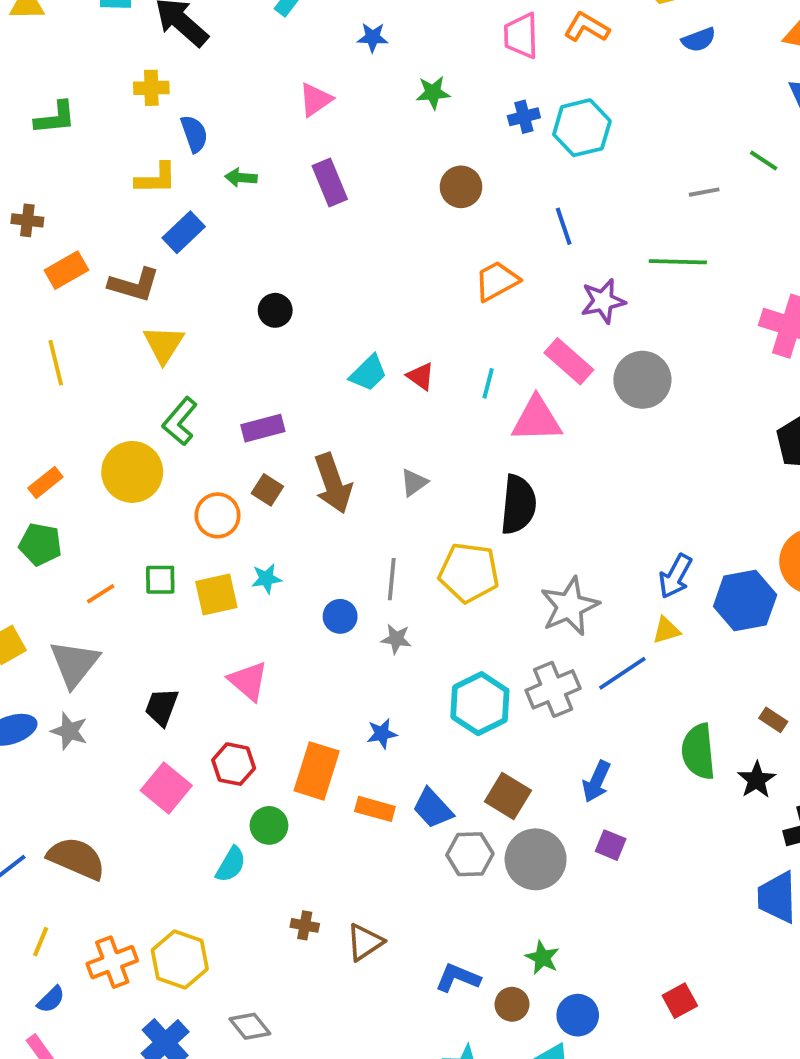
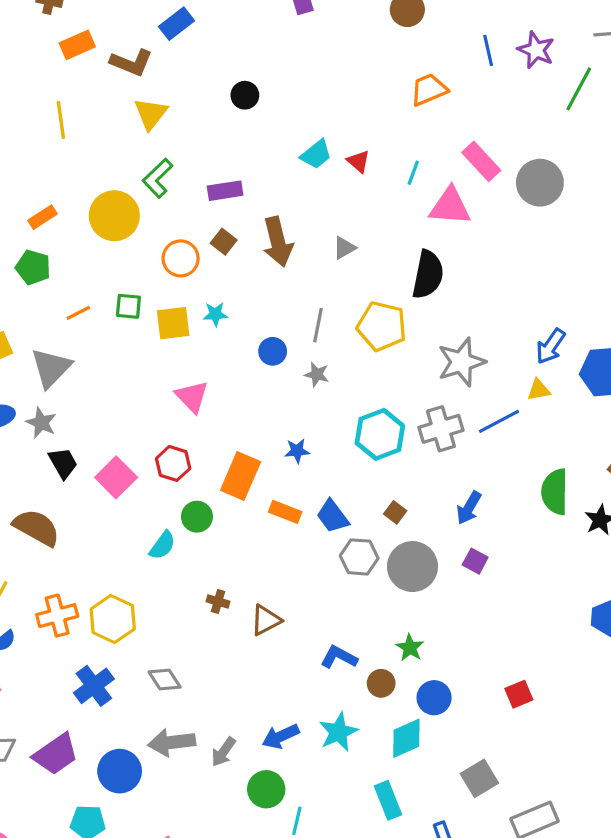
green line: (678, 262) -> (579, 89), turned -69
purple star: (603, 301) -> (536, 50), moved, turned 30
black trapezoid: (162, 707) -> (63, 463), moved, turned 124
brown square: (508, 796) -> (395, 512), size x0.6

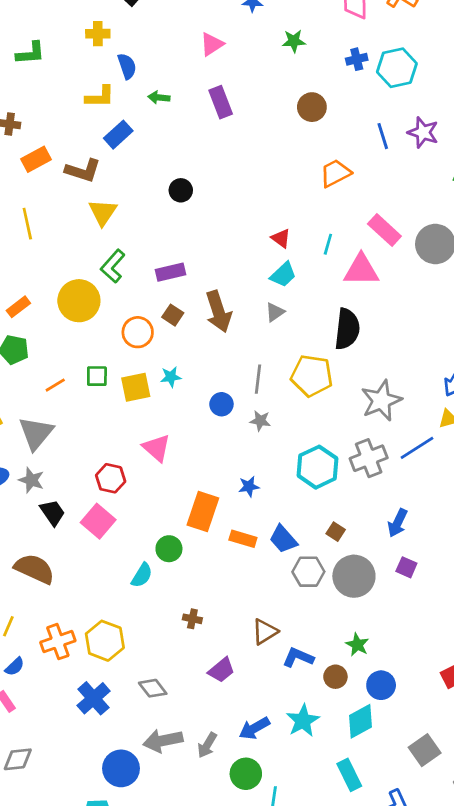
cyan trapezoid: (316, 154) -> (283, 275), moved
red hexagon: (173, 463) -> (111, 478), moved
brown triangle: (266, 620) -> (265, 632), moved
purple trapezoid: (56, 754) -> (221, 670), moved, size x0.7

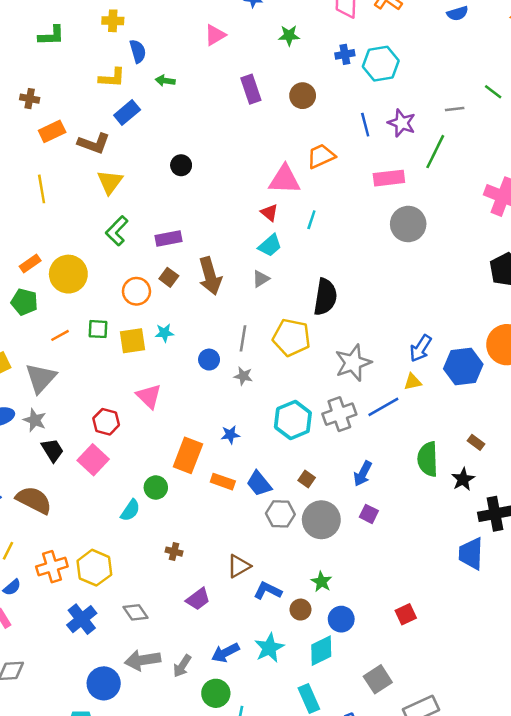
purple rectangle: (221, 102) -> (251, 89), moved
pink rectangle: (384, 230) -> (389, 178), moved, turned -52
pink triangle: (361, 270) -> (285, 180), moved
yellow circle: (79, 301) -> (68, 274), moved

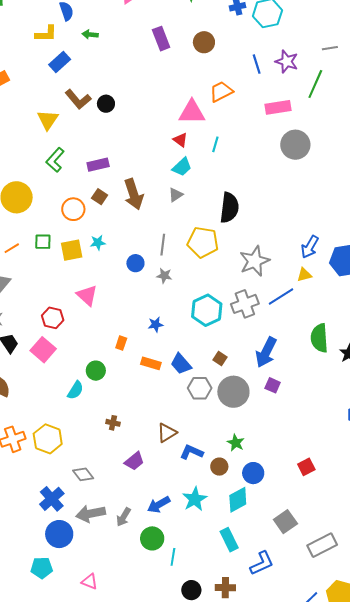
brown L-shape: (94, 143) -> (78, 99), moved, turned 32
orange rectangle: (188, 455) -> (121, 343), size x0.5
blue arrow: (363, 474) -> (266, 352), size x1.4
blue cross: (82, 619) -> (52, 499), moved

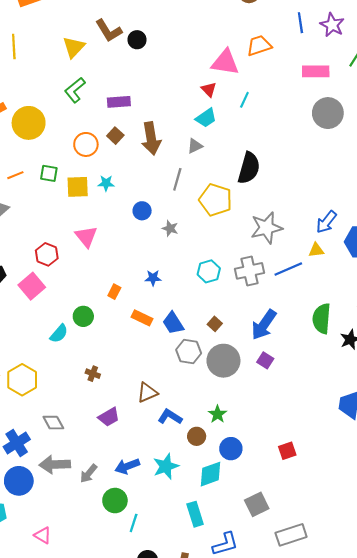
gray line: (163, 245) -> (177, 179), moved
cyan hexagon: (207, 310) -> (209, 271), size x0.7

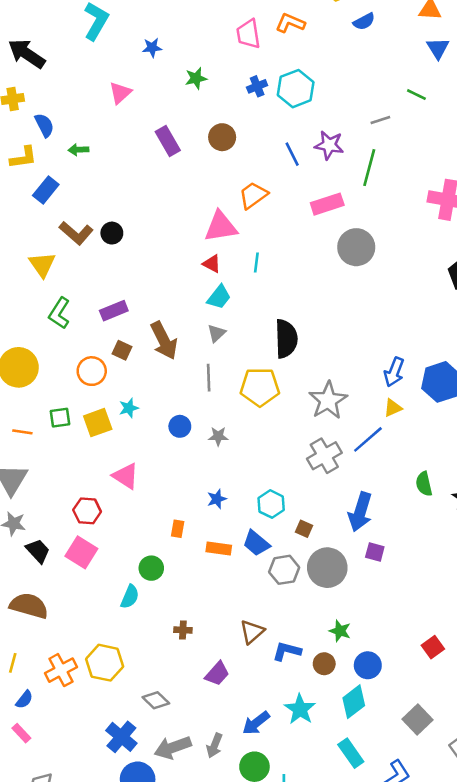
orange line: (15, 175) -> (22, 432), turned 49
cyan hexagon: (209, 271) -> (271, 504), moved
green semicircle: (322, 319) -> (424, 484), size x0.7

